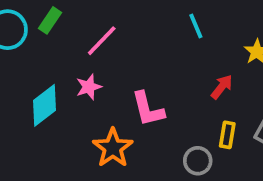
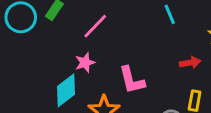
red arrow: (222, 87) -> (190, 63), turned 42
cyan diamond: (44, 105) -> (66, 90), moved

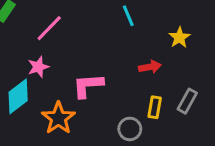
pink L-shape: (132, 80) -> (88, 86), turned 100

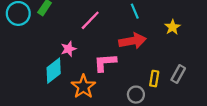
pink line: (49, 28) -> (90, 20), moved
red arrow: (150, 67) -> (133, 41), moved, size x1.6

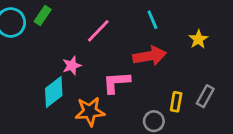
orange star: (83, 87) -> (90, 111), turned 30

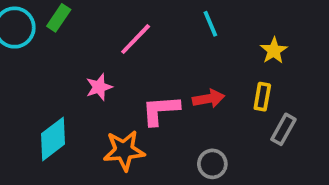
red arrow: (150, 56) -> (209, 99), moved, size x0.7
cyan diamond: (54, 92) -> (53, 139), moved
yellow rectangle: (176, 102) -> (262, 97), moved

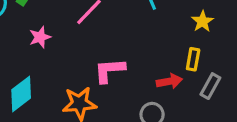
pink star: (99, 87) -> (40, 37), moved
red arrow: (209, 99) -> (169, 81), moved

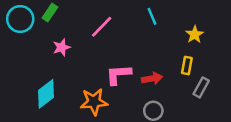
red arrow: (169, 81) -> (152, 78), moved

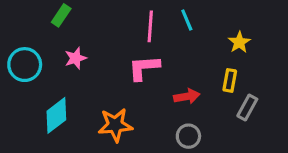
cyan circle: (20, 19) -> (25, 65), moved
pink line: (102, 27) -> (150, 26), moved, turned -40
pink L-shape: (118, 75) -> (144, 68), moved

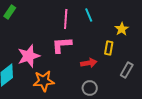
pink star: (76, 58) -> (29, 56), moved, size x1.6
yellow rectangle: (230, 80) -> (109, 48), moved

